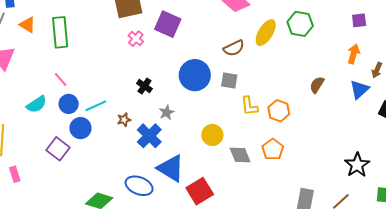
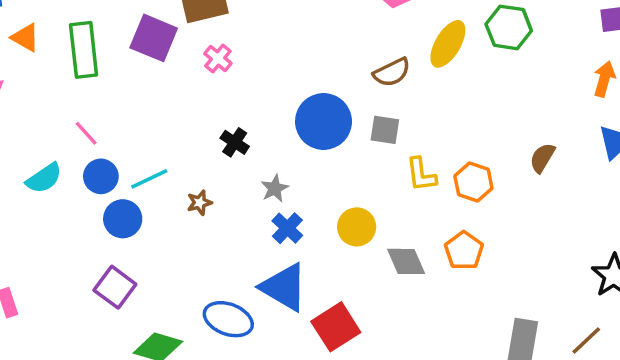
purple square: (168, 24) -> (154, 38), moved
brown semicircle: (317, 85) -> (542, 158), moved
blue cross: (149, 136) -> (287, 228), moved, size x0.7
purple square: (58, 149) -> (115, 287), moved

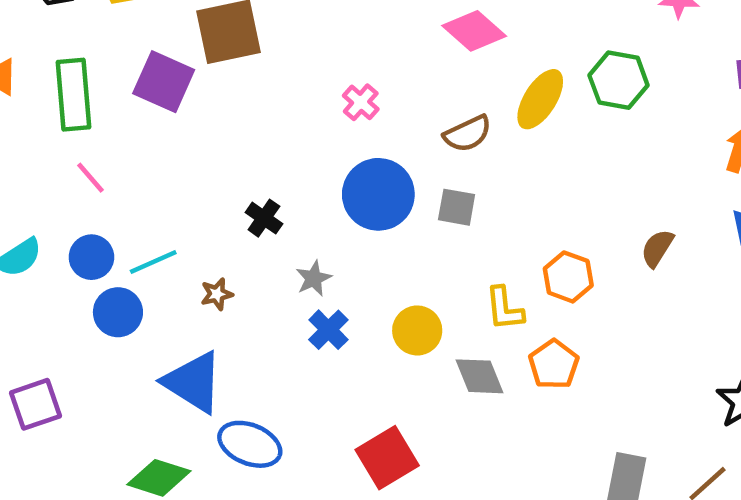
pink cross: (218, 59) -> (361, 102), moved
pink line: (86, 133) -> (91, 178), moved
yellow L-shape: (421, 175) -> (504, 309), moved
purple square: (115, 287) -> (36, 404), moved, turned 33
blue triangle: (284, 287) -> (193, 382), moved

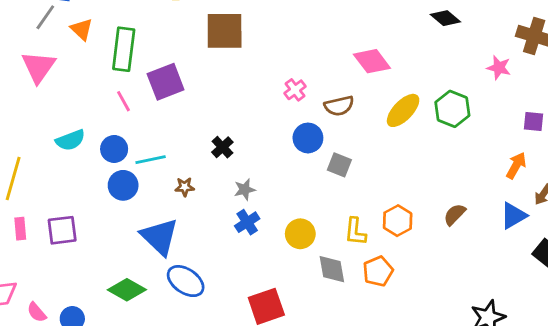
purple square: (164, 82) -> (166, 82), moved, turned 33
brown semicircle: (467, 134) -> (339, 106), moved
blue circle: (378, 194) -> (308, 138), moved, size x0.7

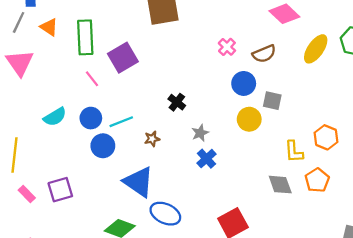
pink rectangle: (20, 229) -> (27, 194), turned -30
yellow circle: (300, 234) -> (249, 119), moved

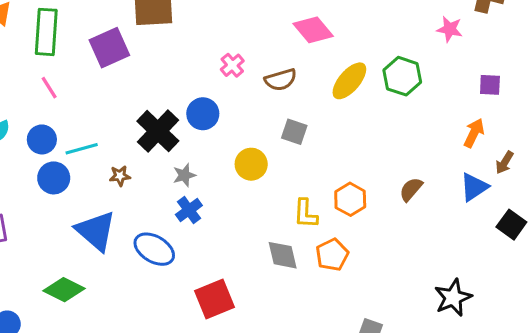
purple square: (123, 58) -> (109, 48), moved
blue circle: (244, 83) -> (203, 114), moved
gray square: (272, 101) -> (294, 132), moved
black cross: (177, 102) -> (158, 131), size x1.8
blue ellipse: (165, 214) -> (154, 249), moved

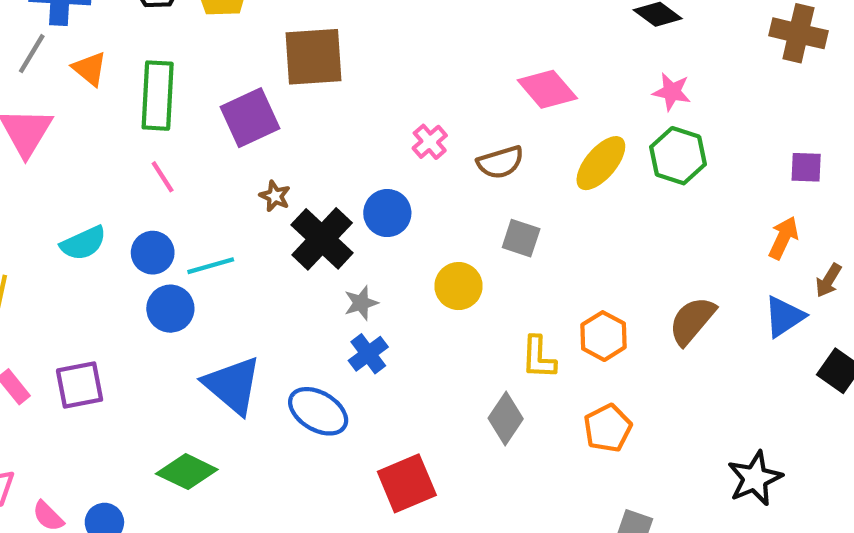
pink star: (450, 29) -> (672, 92), moved
brown star: (120, 176) -> (275, 196), moved, turned 30
brown semicircle: (411, 189) -> (692, 321), size x1.4
gray diamond: (283, 255) -> (506, 418), turned 48
orange pentagon: (332, 255) -> (608, 428), moved

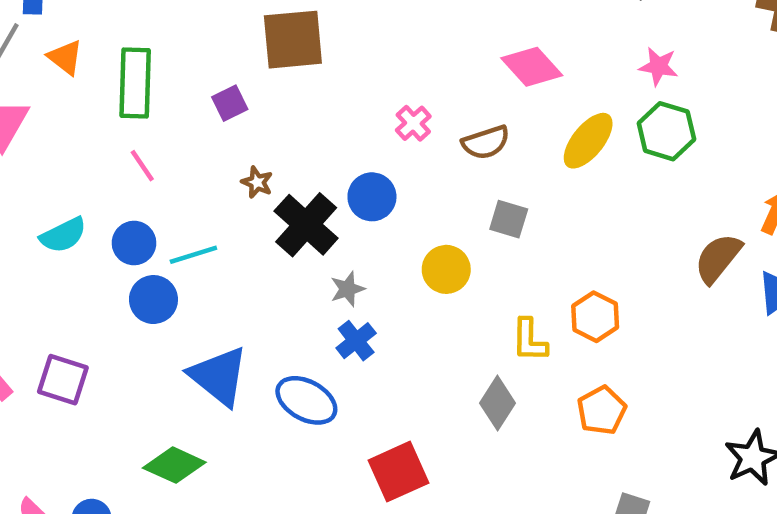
purple square: (250, 118) -> (230, 103), size x0.6
brown semicircle: (692, 321) -> (718, 258), moved
purple square: (80, 385) -> (63, 380), turned 30

